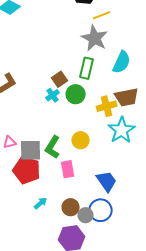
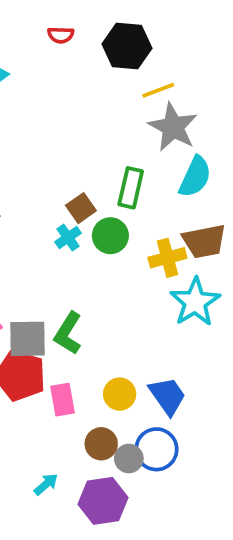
gray star: (95, 38) -> (173, 127), moved
yellow circle: (81, 140) -> (120, 394), moved
pink rectangle: (68, 169) -> (63, 400), moved
cyan arrow: (41, 203) -> (46, 484), moved

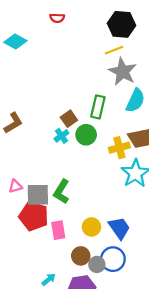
black hexagon: (127, 46) -> (121, 24), moved

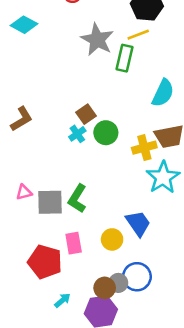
gray star: (123, 72) -> (97, 40), moved
green rectangle: (98, 107) -> (124, 58), moved
red pentagon: (34, 216) -> (45, 262), moved
blue trapezoid: (119, 228) -> (138, 223), moved
brown circle: (81, 256) -> (105, 288), moved

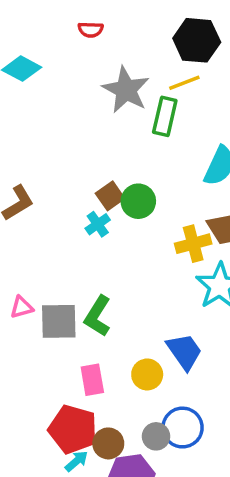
green circle: (106, 133) -> (138, 201), moved
red pentagon: (45, 262) -> (73, 429), moved
brown circle: (105, 288) -> (108, 443), moved

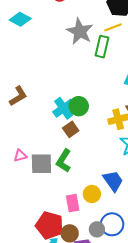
brown square: (110, 196) -> (71, 129), moved
green circle: (138, 201) -> (79, 106), moved
cyan cross: (98, 224) -> (64, 108), size x1.5
pink rectangle: (92, 380) -> (73, 203), moved

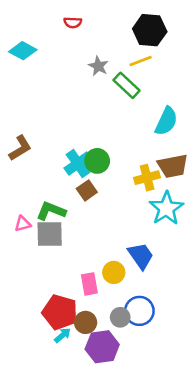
gray star: (80, 31) -> (98, 66), size x0.6
green rectangle: (102, 47) -> (127, 85), turned -60
green L-shape: (64, 161) -> (51, 211), moved, turned 80

